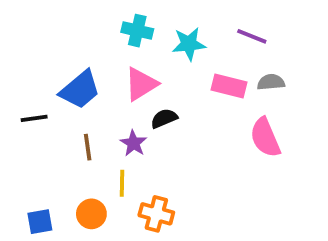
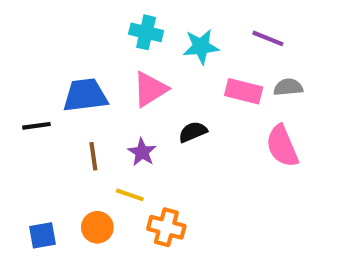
blue trapezoid: (80, 90) -> (85, 95), turned -147
black semicircle: (164, 118) -> (193, 132), moved
yellow line: (122, 183) -> (130, 195), turned -72

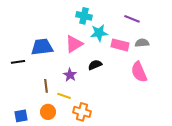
cyan cross: (146, 32) -> (84, 16), moved
cyan star: (201, 47) -> (99, 33), moved
brown line: (93, 156) -> (46, 86), moved

